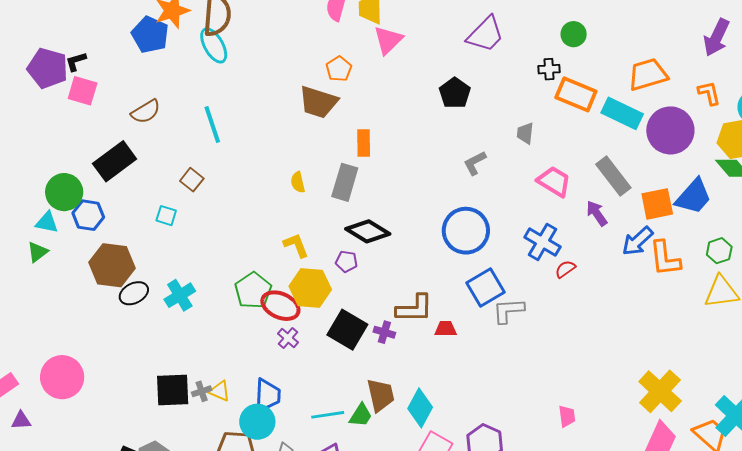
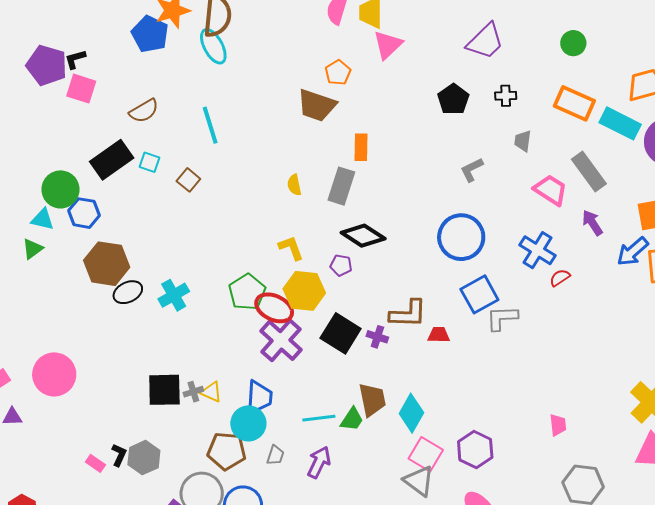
black cross: (549, 69) -> (506, 96), moved
gray rectangle: (613, 176) -> (589, 171), moved
cyan square: (166, 216) -> (149, 162), moved
purple cross: (288, 338) -> (281, 340), size x2.0

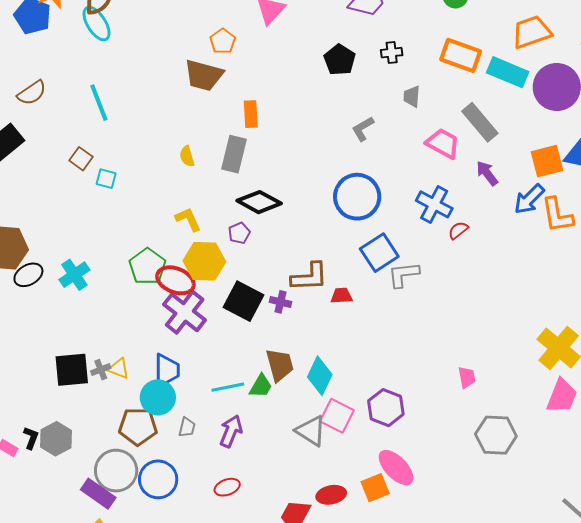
cyan square: (149, 162) -> (106, 179), moved
purple pentagon: (341, 265) -> (239, 233), turned -30
gray triangle: (419, 481) -> (311, 431), moved

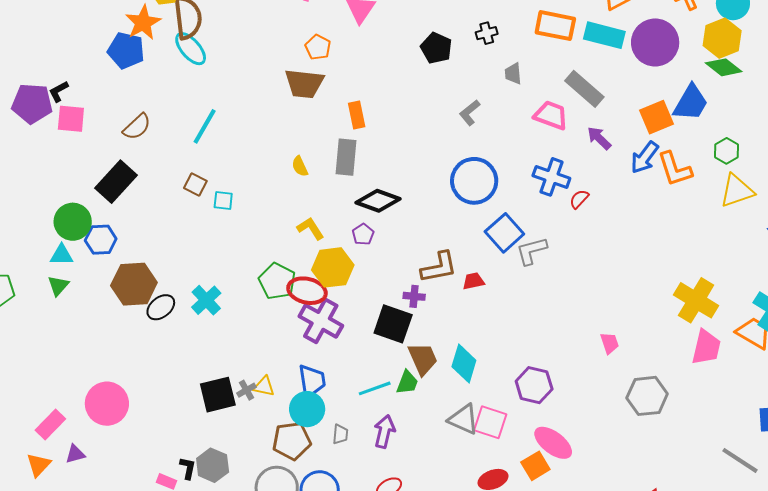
cyan line: (99, 103) -> (205, 126), turned 60
black square: (243, 301) -> (393, 324), moved
pink square: (337, 416) -> (490, 422), moved

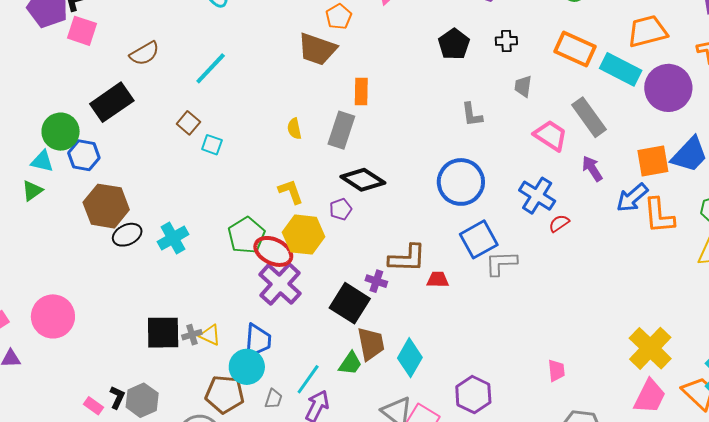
gray L-shape: (470, 113) -> (472, 115), turned -72
cyan line: (375, 388) -> (308, 379), moved, turned -48

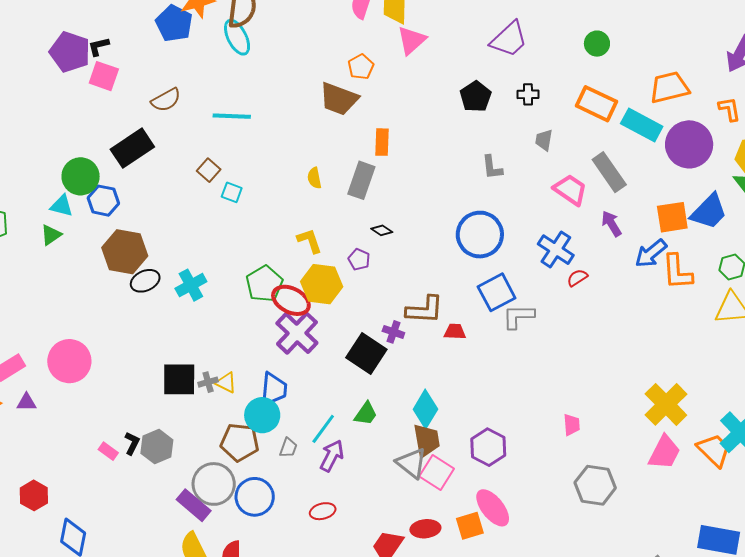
cyan line: (211, 68) -> (232, 116), turned 48
black diamond: (363, 180) -> (382, 230), size x0.5
purple pentagon: (341, 209) -> (359, 259), turned -30
brown trapezoid: (371, 344) -> (427, 440), moved

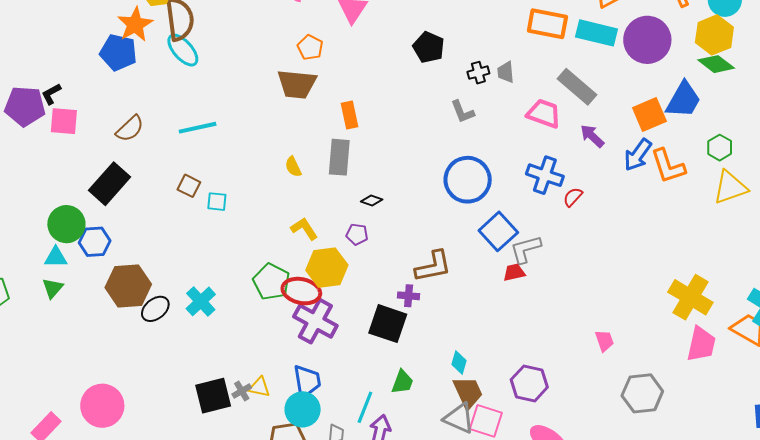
black cross: (528, 94) -> (478, 73), moved
red trapezoid: (455, 332) -> (514, 272), moved
cyan diamond: (425, 409) -> (459, 363), size x0.6

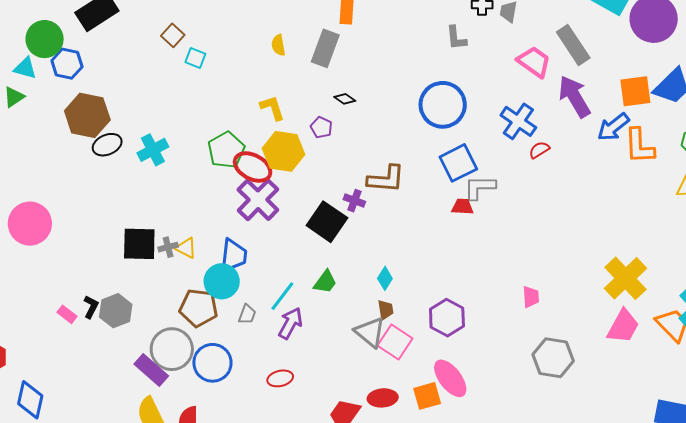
purple arrow: (592, 136) -> (574, 96), size x1.6
brown trapezoid: (468, 392) -> (385, 310), size x0.6

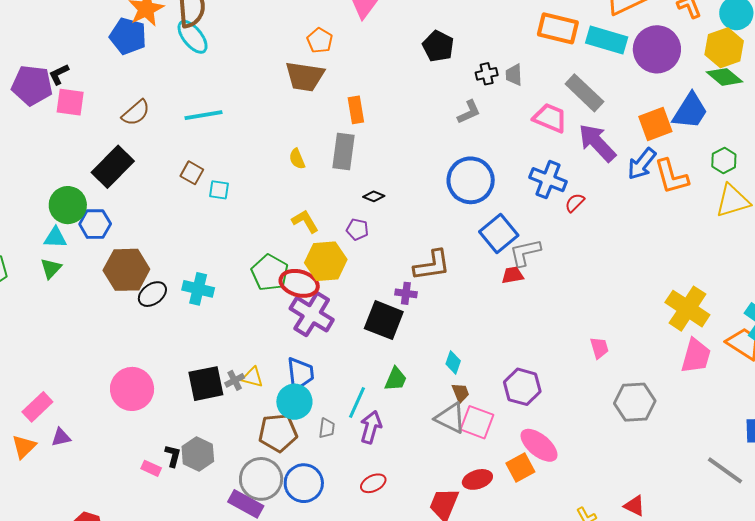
gray L-shape: (456, 38) -> (469, 112), turned -96
cyan cross: (153, 150) -> (198, 289), turned -36
pink circle: (30, 224) -> (132, 389), moved

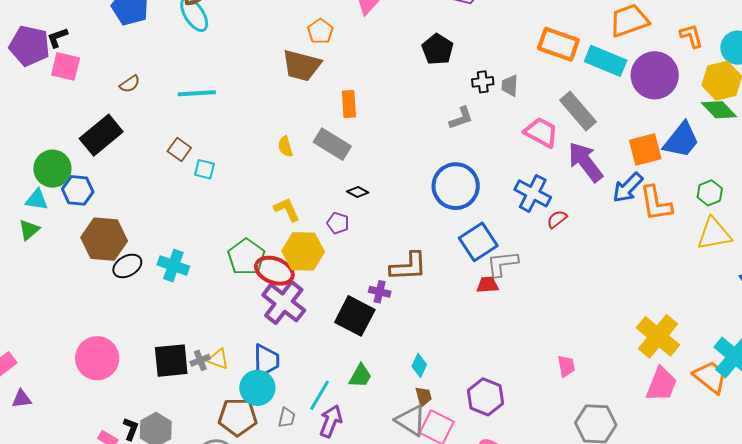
brown semicircle: (136, 113) -> (130, 84), size x0.7
gray rectangle: (343, 152) -> (332, 144), turned -72

